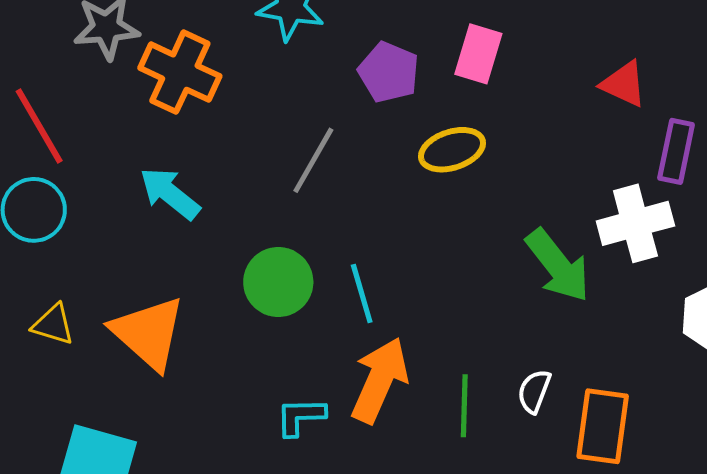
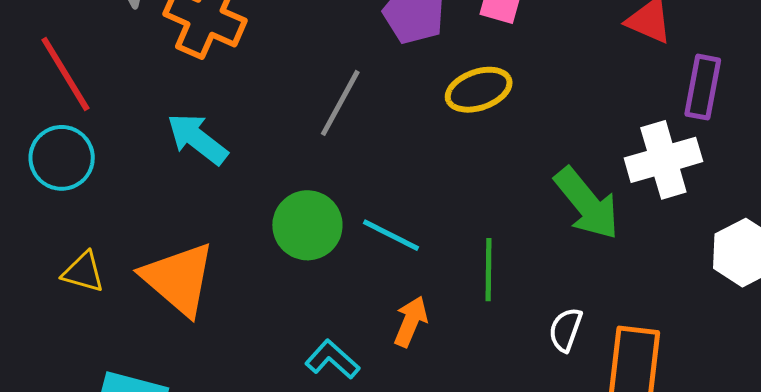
cyan line: (362, 293) -> (391, 235), turned -46
orange arrow: (380, 380) -> (411, 322), size x0.6
green line: (464, 406) -> (488, 270), moved
cyan L-shape: (301, 417) -> (332, 359), turned 44

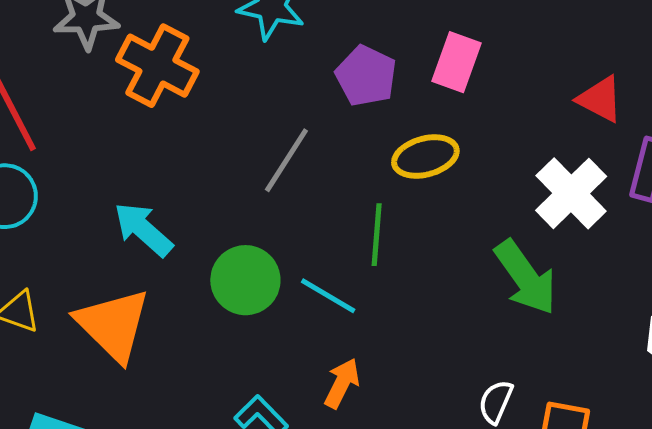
cyan arrow: (197, 139) -> (143, 229), moved
white cross: (663, 160) -> (571, 193), moved, turned -32
green line: (488, 270) -> (377, 235), moved

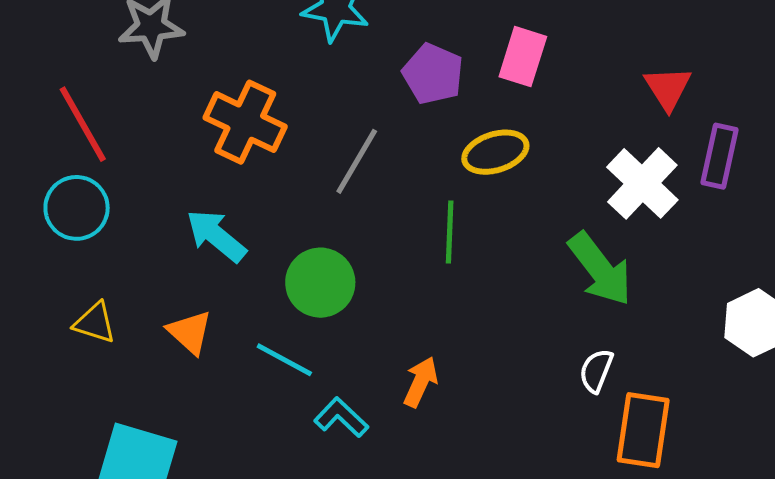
orange cross: (157, 66) -> (245, 122), moved
red triangle: (600, 99) -> (668, 88), turned 32
cyan line: (328, 296) -> (284, 360), moved
orange triangle: (113, 325) -> (190, 332), size x0.6
white semicircle: (496, 402) -> (596, 371), moved

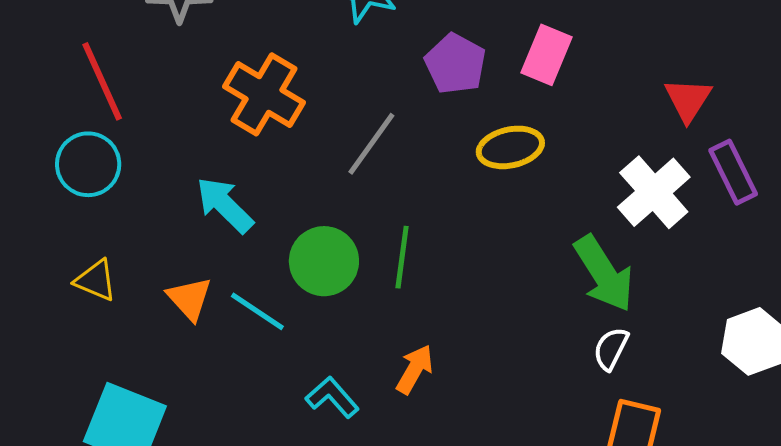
purple rectangle: (719, 156) -> (733, 172), turned -44
green line: (450, 232) -> (402, 257), moved
cyan line: (284, 360) -> (257, 311), moved
white semicircle: (596, 371) -> (611, 349), moved

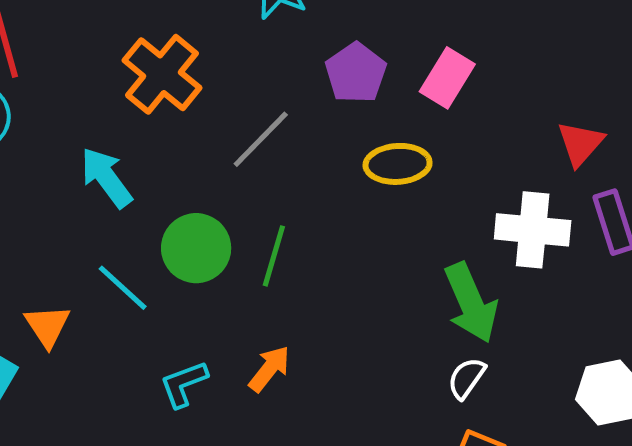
white cross: (654, 192) -> (533, 230), turned 38
orange triangle: (190, 299) -> (47, 326), moved
cyan L-shape: (332, 397) -> (184, 384), turned -78

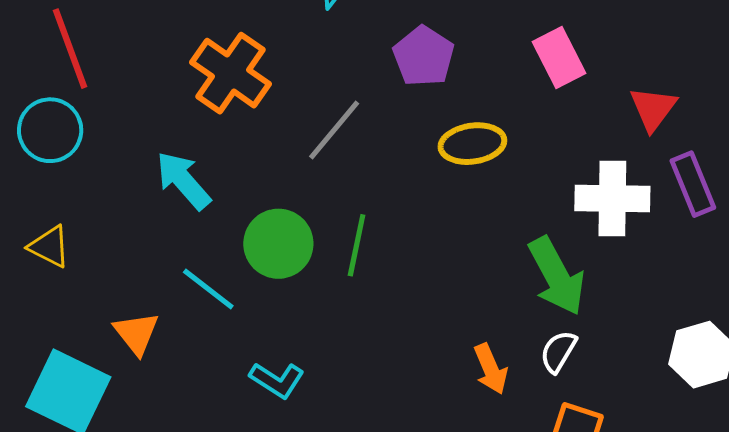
pink rectangle: (447, 78) -> (559, 58), moved, turned -54
orange arrow: (269, 369) -> (491, 369), moved, turned 123
cyan L-shape: (184, 384) -> (277, 380), turned -122

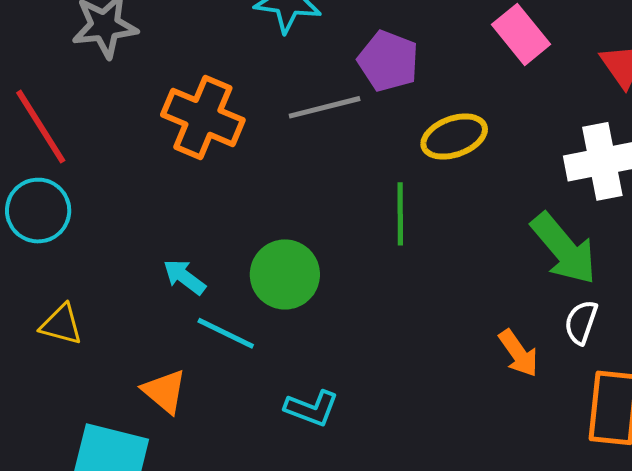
gray line: (334, 130) -> (325, 107), moved, turned 48
cyan arrow: (183, 181) -> (184, 277), moved, size x0.7
green line: (357, 245) -> (400, 214), moved

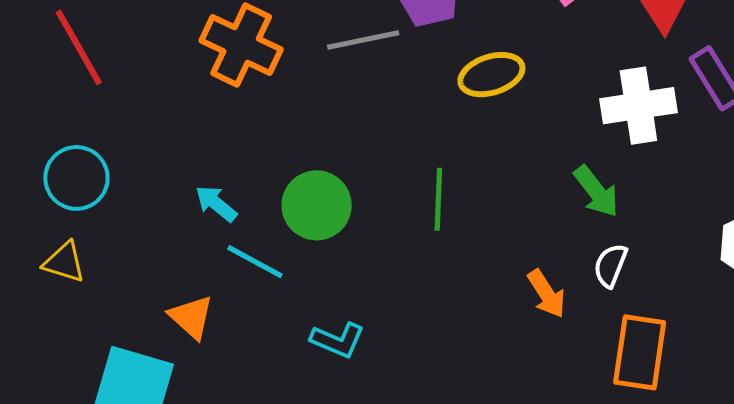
cyan circle: (38, 211) -> (76, 178), moved
green line: (400, 214) -> (438, 199), moved
green arrow: (564, 249) -> (596, 191), size x0.7
yellow triangle: (61, 325) -> (64, 262), moved

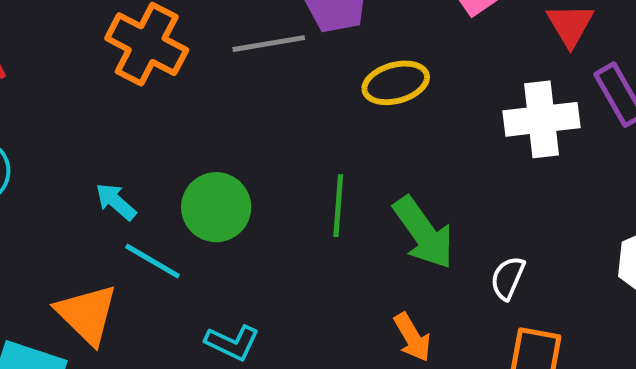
green arrow: (596, 191) -> (424, 233), moved, size x1.4
orange arrow: (547, 294) -> (412, 337), moved
orange triangle: (191, 317) -> (87, 314), size x1.4

